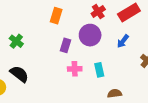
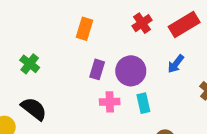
purple circle: (90, 35) -> (131, 71), moved

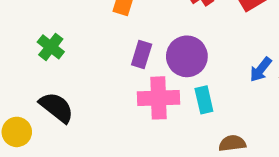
blue arrow: (176, 64) -> (261, 70), moved
pink cross: (110, 102) -> (159, 98), size x1.5

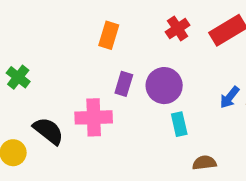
green cross: (51, 47) -> (18, 77), moved
pink cross: (159, 98) -> (94, 117), moved

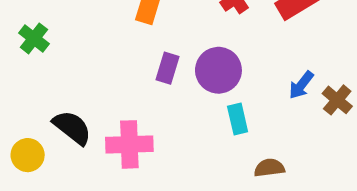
green cross: (18, 77) -> (34, 38), moved
pink cross: (94, 117) -> (129, 144), moved

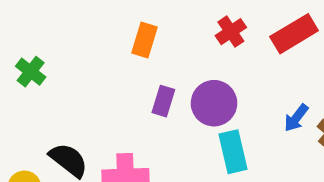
cyan rectangle: (238, 119) -> (233, 152), size x1.4

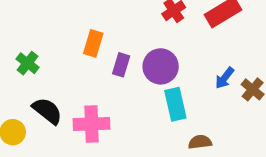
orange rectangle: (144, 40) -> (93, 43), moved
green cross: (31, 72) -> (28, 63), moved

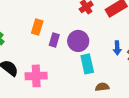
blue arrow: (225, 78) -> (117, 48), turned -40

